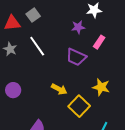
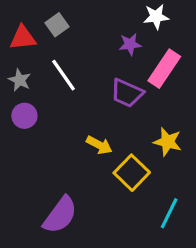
pink rectangle: (99, 42) -> (164, 69), size x1.6
purple circle: (13, 90) -> (24, 116), moved

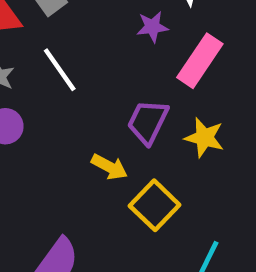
purple trapezoid: (127, 93) -> (148, 122), moved, turned 92
yellow star: (168, 142) -> (204, 138), moved

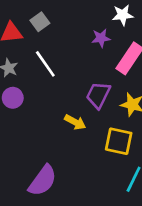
yellow square: (155, 205) -> (119, 141), moved, turned -32

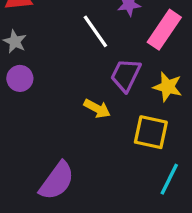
white line: (45, 64) -> (95, 31), moved

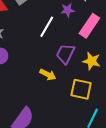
white line: (95, 31) -> (47, 27), turned 65

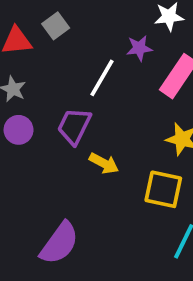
purple trapezoid: (65, 54) -> (74, 126), moved

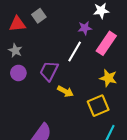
white line: (102, 78) -> (75, 51), moved
yellow square: (163, 189) -> (98, 106), turned -35

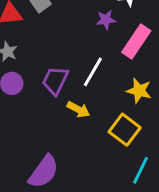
white line: (75, 51) -> (93, 72), moved
yellow square: (98, 106) -> (125, 130), turned -30

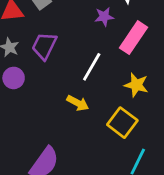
purple trapezoid: (55, 81) -> (44, 46), moved

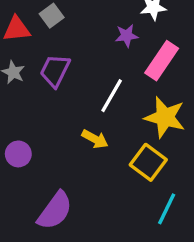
purple circle: (14, 78) -> (18, 154), moved
yellow star: (136, 85) -> (165, 117), size x1.4

